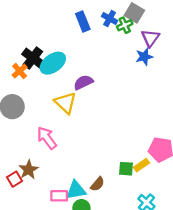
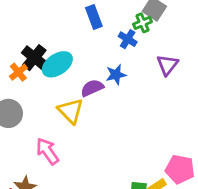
blue cross: (110, 18) -> (128, 39), moved
purple triangle: (150, 38) -> (167, 65), moved
blue star: (144, 57) -> (116, 75), moved

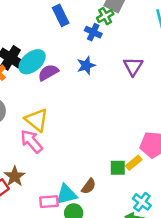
purple triangle: (167, 65) -> (133, 66), moved
purple semicircle: (92, 88) -> (48, 73), moved
yellow triangle: (71, 111) -> (37, 120), moved

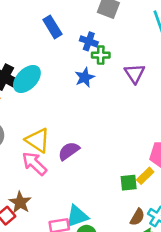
green cross: (105, 16) -> (101, 55), moved, turned 35
purple semicircle: (48, 73) -> (69, 151), moved
brown semicircle: (89, 186) -> (137, 217), moved

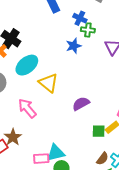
cyan ellipse: (27, 79) -> (27, 65), moved
yellow triangle: (38, 140) -> (48, 83), moved
purple semicircle: (69, 151) -> (81, 104), moved

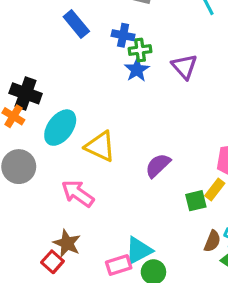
blue star: (74, 46) -> (137, 70), moved

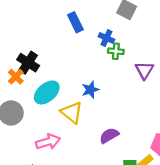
blue star: (137, 70) -> (90, 90), moved
pink arrow: (78, 193) -> (48, 142), turned 115

